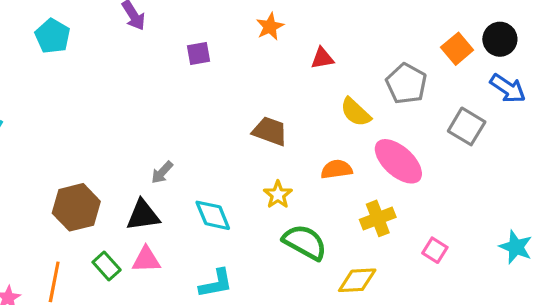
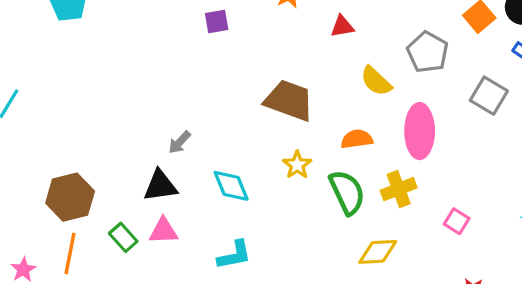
brown trapezoid: (270, 131) -> (289, 100), size x1.4
pink ellipse: (398, 161) -> (420, 131), turned 48
brown hexagon: (76, 207) -> (70, 197), moved
green semicircle: (305, 242) -> (347, 192), moved, turned 36

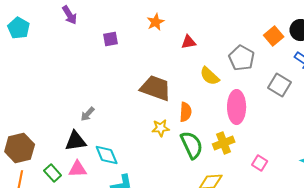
orange semicircle: (357, 139) -> (186, 112), moved, turned 102
yellow star: (297, 165) -> (161, 128), turned 30
cyan diamond: (231, 186) -> (107, 155), moved

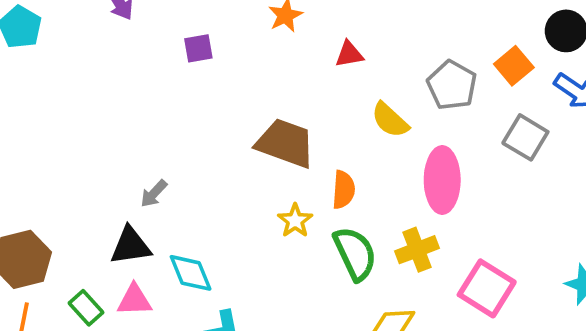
orange square: (274, 36) -> (514, 66), moved
yellow star: (161, 128) -> (295, 221), turned -30
pink square: (260, 163) -> (487, 288), size x1.8

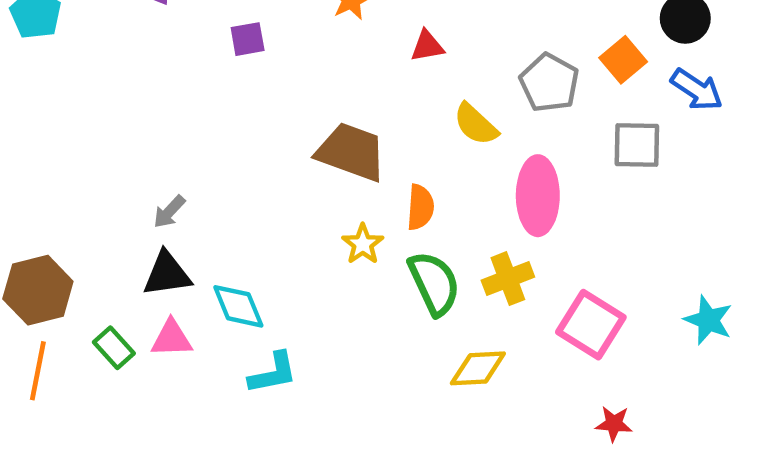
gray square: (525, 137) -> (637, 145), turned -30
gray arrow: (154, 194) -> (169, 212), moved

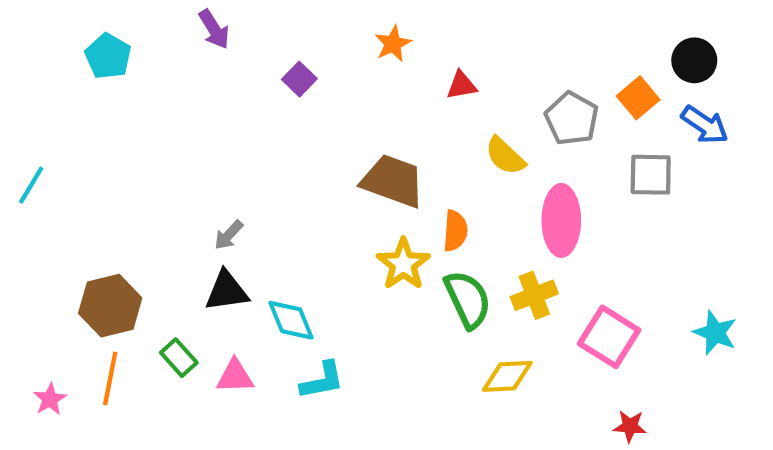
purple square: (248, 39) -> (299, 79), turned -36
yellow star: (363, 244) -> (403, 264), size x1.4
pink triangle: (172, 339) -> (235, 376), moved

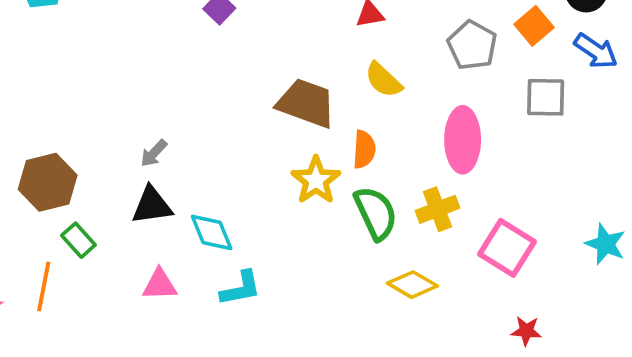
yellow semicircle: (505, 156) -> (383, 80), moved
brown hexagon: (110, 306) -> (48, 182), moved
green rectangle: (179, 358) -> (78, 240), moved
yellow diamond: (507, 376) -> (412, 285), turned 33

